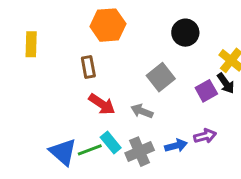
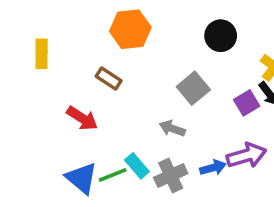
brown rectangle: (88, 67) -> (109, 78), turned -45
red arrow: (102, 104) -> (82, 118), moved
purple arrow: (205, 136) -> (247, 156), size x1.5

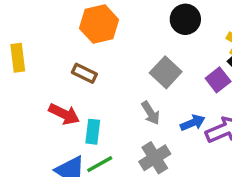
gray arrow: (172, 128) -> (151, 113), turned -135
cyan rectangle: (137, 166) -> (93, 132), moved, turned 55
blue arrow: (213, 168) -> (193, 123), moved

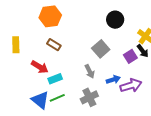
orange hexagon: (99, 24) -> (50, 16), moved
yellow rectangle: (18, 58) -> (16, 45), moved
cyan rectangle: (93, 132) -> (55, 79), turned 56

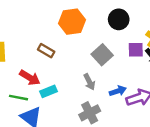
orange hexagon: (50, 16) -> (72, 22), moved
purple square: (130, 56) -> (136, 50), moved, turned 32
green line: (57, 98) -> (18, 98), moved, turned 35

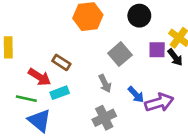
brown rectangle: (46, 51) -> (61, 62), moved
blue arrow: (118, 91) -> (136, 95), turned 63

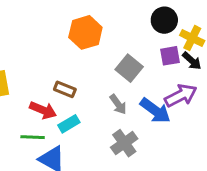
black circle: (139, 16) -> (164, 20), moved
blue arrow: (136, 95) -> (155, 111), size x1.5
purple arrow: (159, 103) -> (181, 95), moved

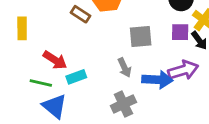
gray square: (129, 68) -> (141, 36), turned 35
brown rectangle: (65, 89) -> (81, 14), moved
blue arrow: (155, 111) -> (157, 80), turned -44

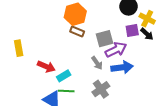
brown rectangle: (81, 14) -> (77, 31), moved
purple arrow: (183, 70) -> (116, 50), moved
green line: (41, 83) -> (66, 91), moved

